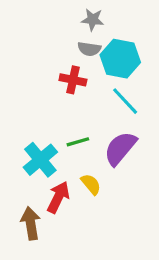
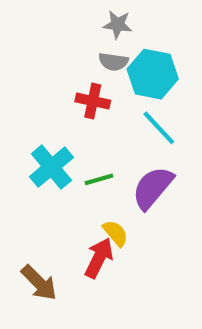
cyan cross: (40, 160) -> (51, 167), moved
red arrow: (58, 197) -> (99, 258), moved
brown arrow: (31, 223) -> (39, 283), turned 144

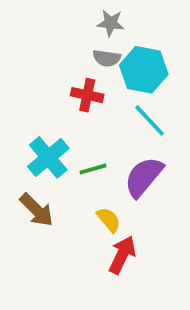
red arrow: (99, 258) -> (122, 255), moved
brown arrow: (39, 283) -> (37, 210), moved

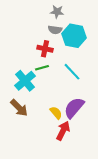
cyan line: (150, 120) -> (72, 72), moved
green line: (93, 169) -> (42, 68), moved
purple semicircle: (144, 177) -> (74, 108), moved

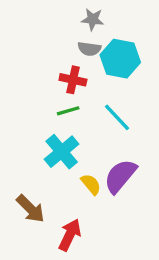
cyan cross: (25, 81) -> (62, 152), moved
brown arrow: (19, 108) -> (31, 209), moved
red arrow: (63, 131) -> (70, 235), moved

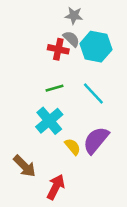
gray semicircle: (89, 49) -> (71, 39), turned -144
red cross: (73, 80) -> (58, 49), moved

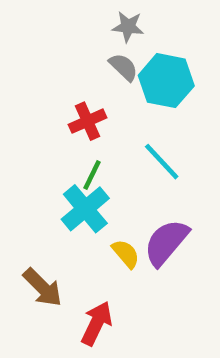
red cross: (58, 49) -> (88, 121), moved, turned -36
green line: (54, 88) -> (92, 175), moved, turned -48

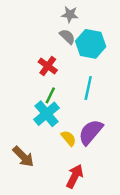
red cross: (88, 121) -> (48, 66), turned -30
cyan line: (162, 162) -> (88, 88), turned 55
red arrow: (97, 323) -> (75, 176), moved

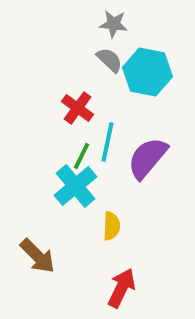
cyan line: (88, 88) -> (107, 142), moved
purple semicircle: (91, 132) -> (147, 158), moved
yellow semicircle: (69, 138) -> (111, 226), turned 42

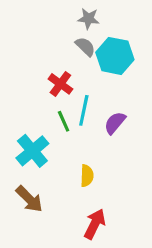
green line: (82, 156) -> (64, 121), turned -50
purple semicircle: (147, 158) -> (115, 123), size x0.7
cyan cross: (76, 186) -> (32, 151), moved

